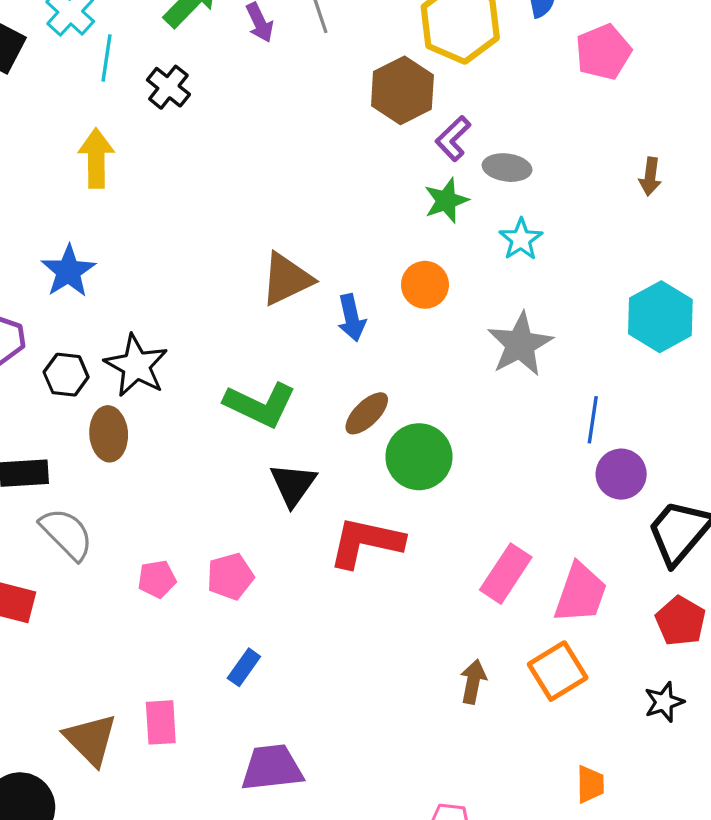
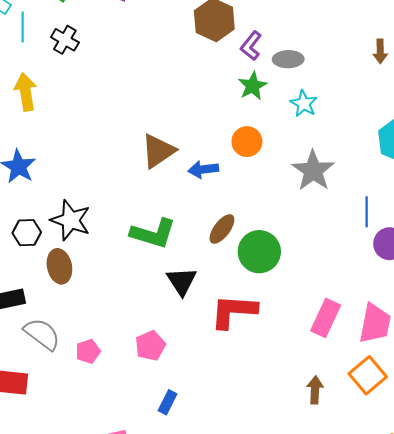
blue arrow: (351, 318) -> (203, 169), turned 104
pink pentagon: (157, 579) -> (88, 351), moved

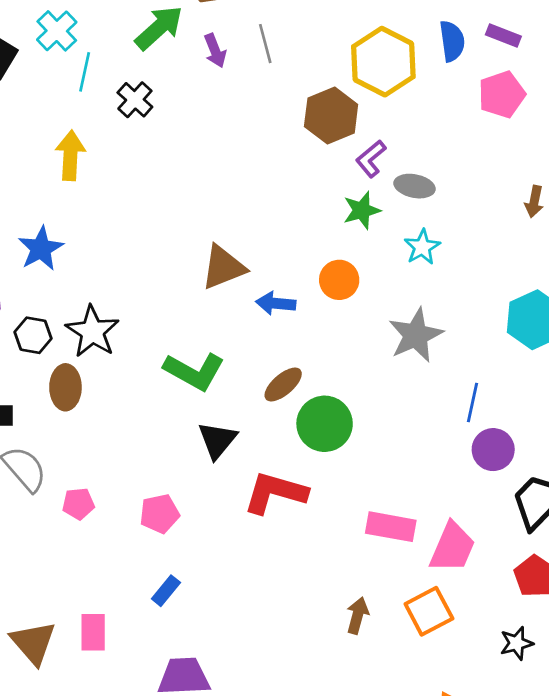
pink rectangle: (326, 318) -> (391, 527), turned 63

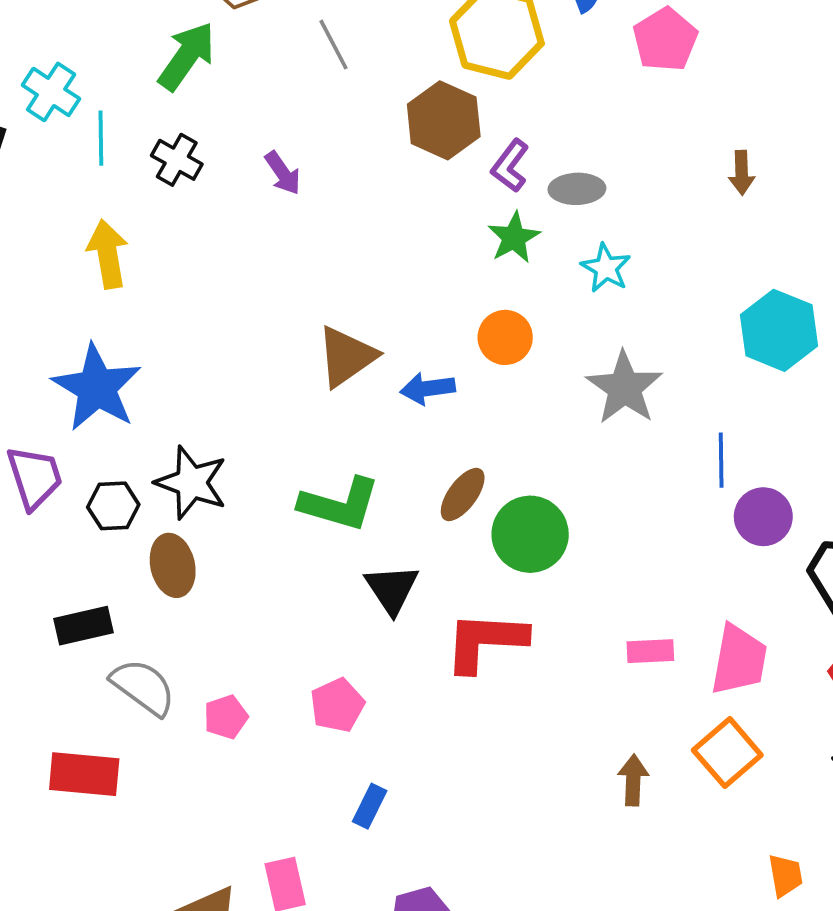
purple arrow: (215, 51) -> (283, 173), moved
blue star: (41, 249) -> (97, 388), size x1.4
pink rectangle: (391, 527) -> (650, 651), size x0.7

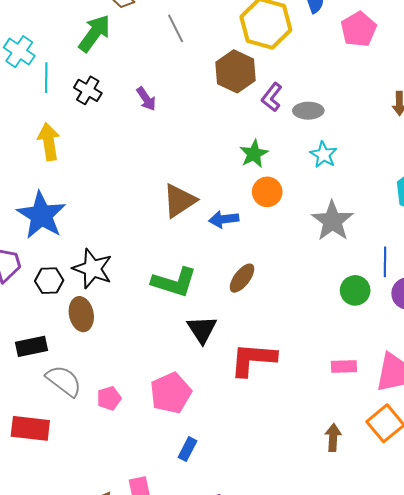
green star: (514, 238) -> (254, 154), moved
green circle: (530, 534) -> (355, 290), moved, size x0.7
pink pentagon: (337, 705) -> (171, 393), size x1.4

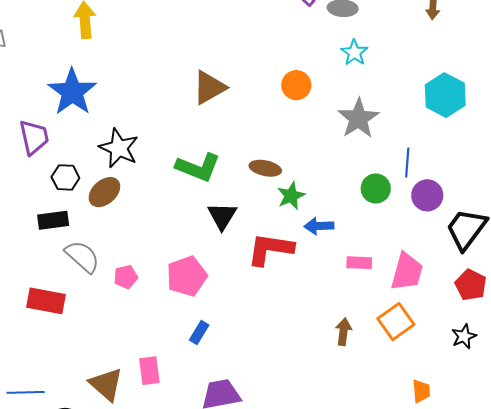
green star: (254, 154) -> (291, 196), moved
blue arrow: (224, 219) -> (319, 226), moved
brown ellipse: (242, 278) -> (265, 168), turned 60
black hexagon: (49, 281) -> (65, 177), moved
brown ellipse: (81, 314) -> (104, 192), turned 56

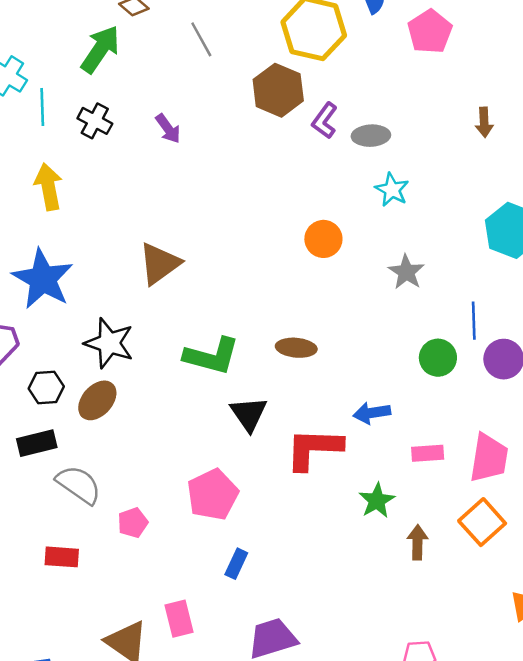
brown triangle: (209, 87) -> (160, 264), moved
gray star: (358, 118) -> (406, 272), size x0.7
green star: (291, 196) -> (377, 501), moved
pink pentagon: (126, 277) -> (133, 523), moved
red rectangle: (46, 301) -> (62, 557), moved, size x0.7

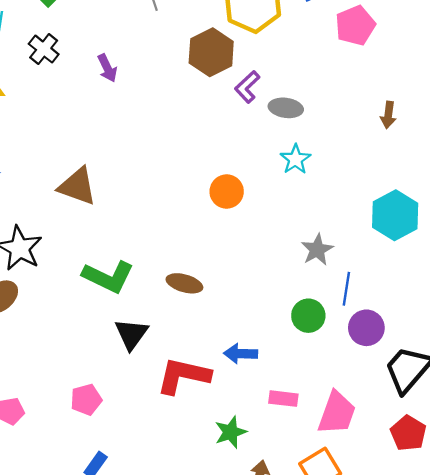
brown triangle: (160, 264) -> (77, 186), turned 45
gray star: (406, 272) -> (317, 250), moved
pink pentagon: (213, 495) -> (86, 400), size x0.7

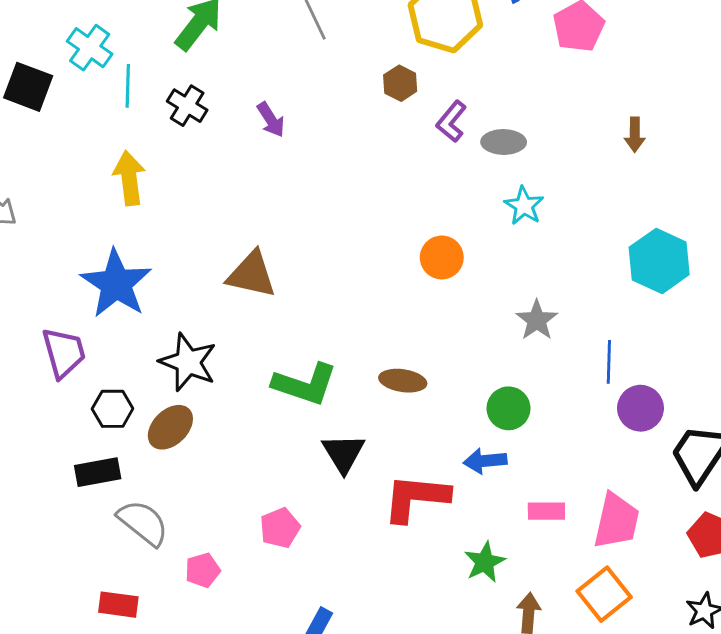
brown hexagon: (211, 52) -> (400, 83), size x0.6
gray star: (317, 250) -> (537, 320), moved
green circle: (308, 316) -> (509, 408), moved
pink pentagon: (86, 400) -> (280, 528), moved

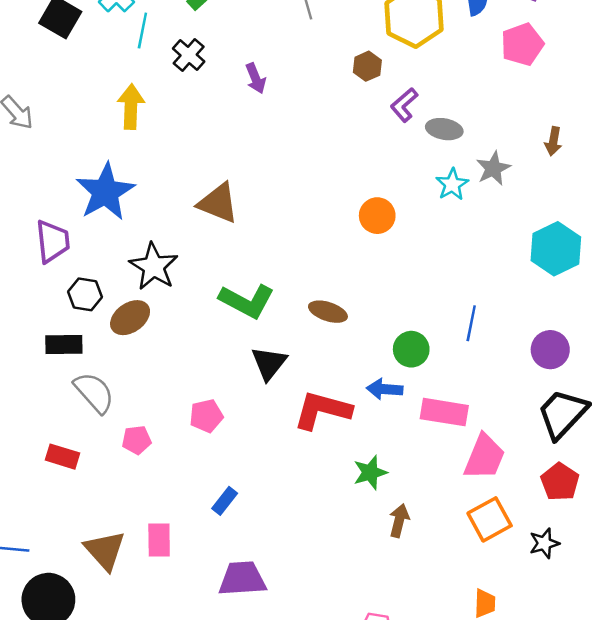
gray star: (537, 320) -> (493, 168), moved
blue line: (609, 362) -> (471, 323), moved
purple circle: (640, 408) -> (550, 350), moved
pink rectangle: (546, 511) -> (444, 412), moved, size x1.5
orange square: (604, 594) -> (490, 519), moved

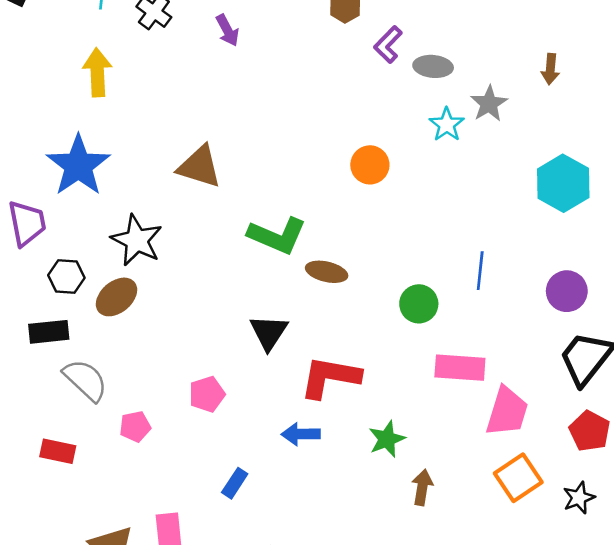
green L-shape: (247, 301) -> (277, 236), moved
blue arrow: (385, 389) -> (301, 434), moved

